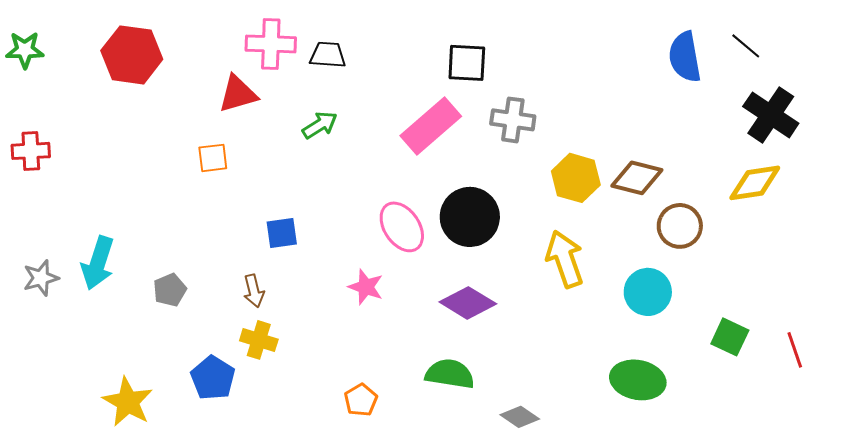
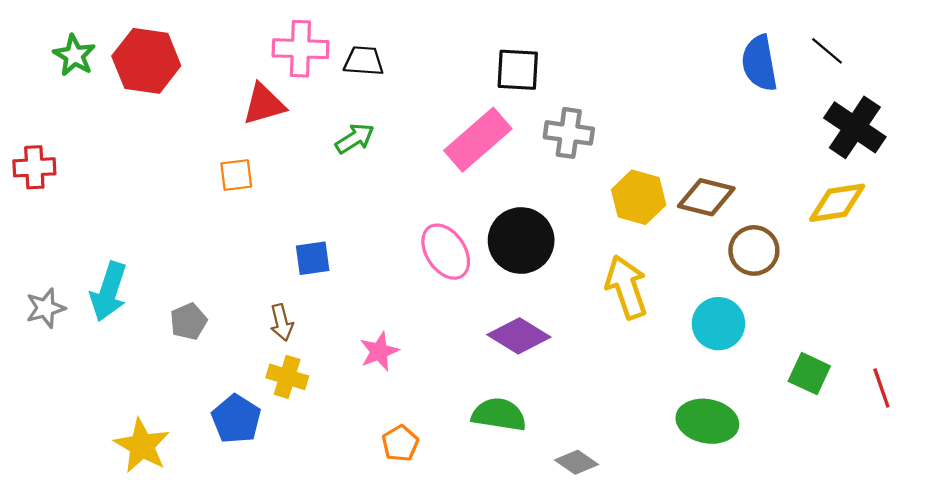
green star: (25, 50) -> (74, 55), moved, turned 30
pink star: (366, 287) -> (379, 351), moved, turned 30

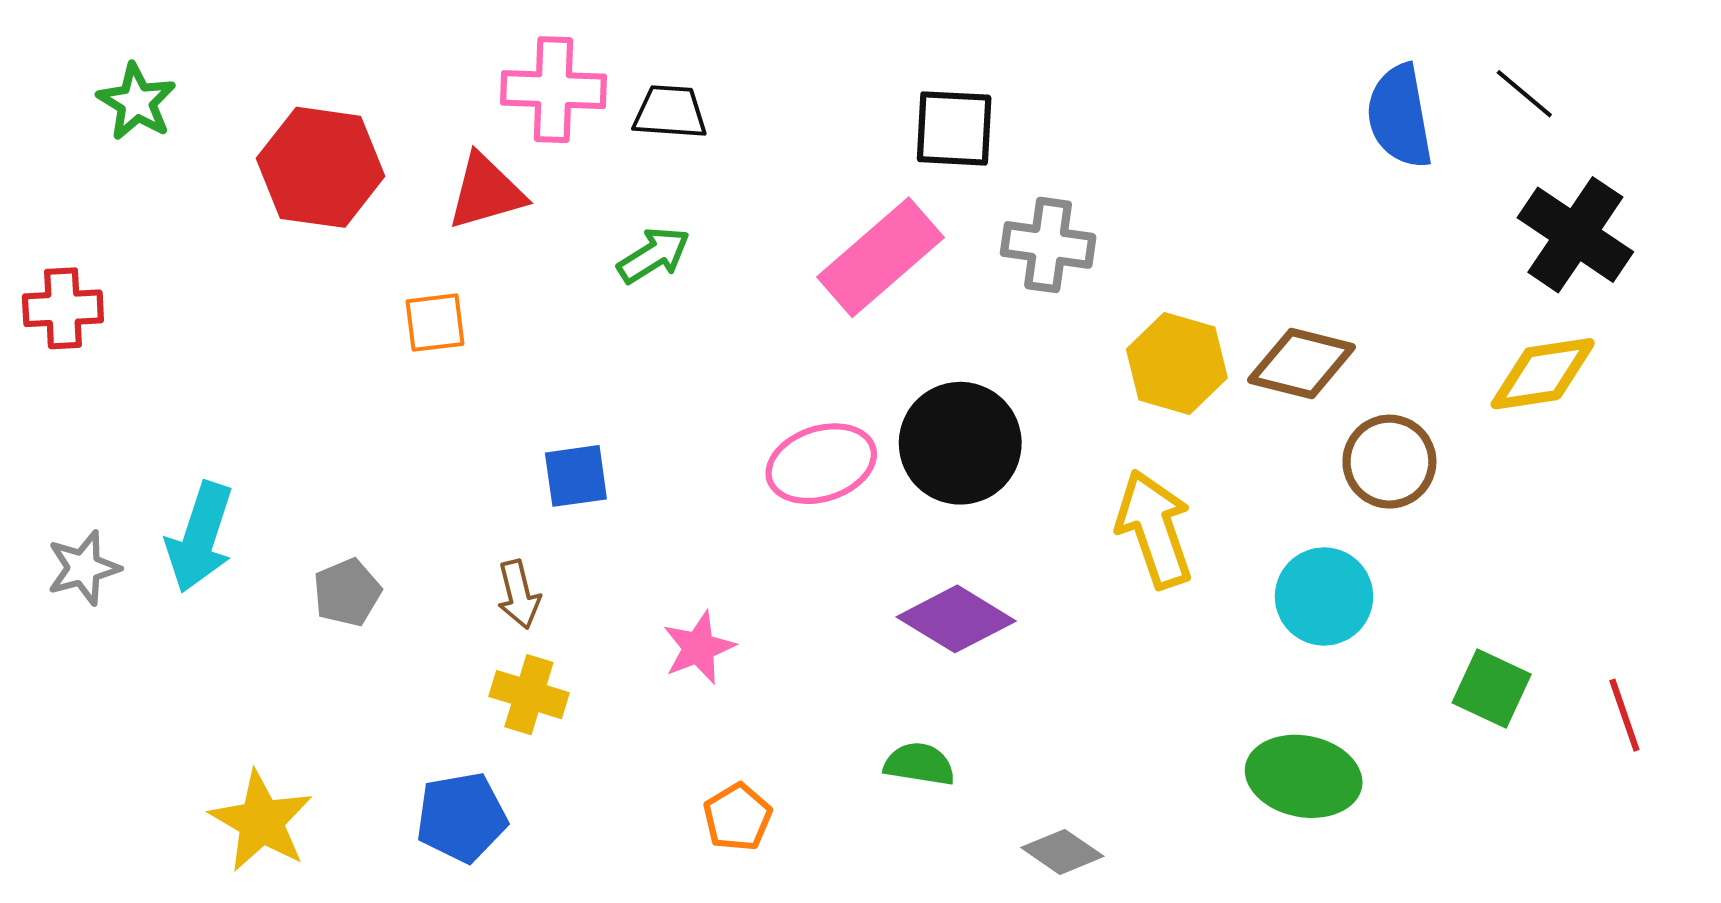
red hexagon: (146, 61) -> (321, 167), moved
pink ellipse: (446, 252) -> (821, 464), turned -74
green semicircle: (499, 415) -> (919, 764), size x0.7
blue pentagon: (236, 419) -> (462, 817), moved, turned 30

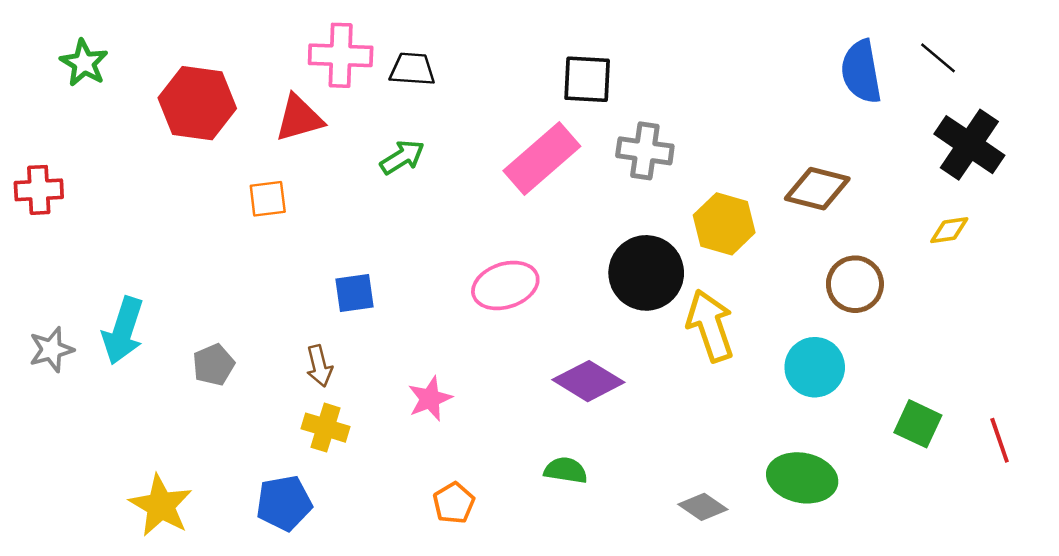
brown diamond: (1302, 363) -> (817, 189), moved
yellow diamond: (1543, 374) -> (949, 230), size x0.6
black circle: (960, 443) -> (646, 273), moved
gray diamond: (1062, 852) -> (703, 507), moved

